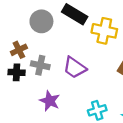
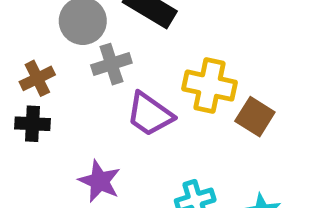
yellow cross: (104, 31) -> (210, 86), moved
gray cross: (40, 65) -> (111, 64), moved, turned -30

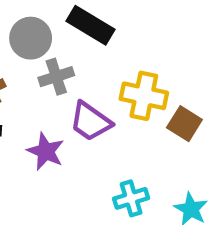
purple star: (100, 181) -> (46, 151), moved

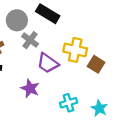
gray cross: (56, 77) -> (30, 40), turned -35
purple star: (46, 151) -> (30, 88), moved

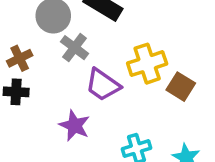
yellow cross: (75, 50) -> (147, 64), turned -30

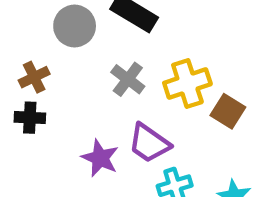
gray cross: (74, 48) -> (128, 79), moved
purple trapezoid: (103, 85) -> (149, 143), moved

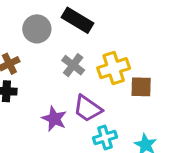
brown square: (228, 111) -> (141, 87), turned -30

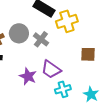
gray circle: (37, 29) -> (19, 33), moved
yellow cross: (114, 68) -> (67, 21), moved

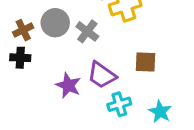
brown square: (88, 54) -> (146, 62), moved

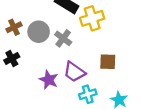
brown cross: (23, 30) -> (14, 27), moved
black cross: (20, 58) -> (12, 58), turned -32

